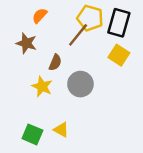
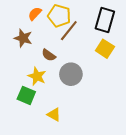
yellow pentagon: (90, 18) -> (59, 16), moved
brown semicircle: (55, 62) -> (49, 55), turned 104
green square: (32, 134) -> (26, 95), moved

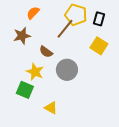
yellow pentagon: (59, 16) -> (76, 15), moved
black rectangle: (105, 20) -> (99, 19), size x0.6
brown star: (23, 38) -> (22, 36), turned -30

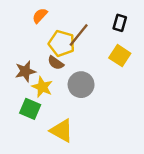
yellow pentagon: (76, 15) -> (62, 43), moved
brown star: (22, 36) -> (25, 71), moved
yellow triangle: (51, 108) -> (62, 131), size x1.5

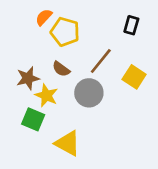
brown line: (79, 35) -> (101, 61), moved
yellow pentagon: (62, 43) -> (65, 32), moved
yellow square: (120, 56) -> (134, 77), moved

